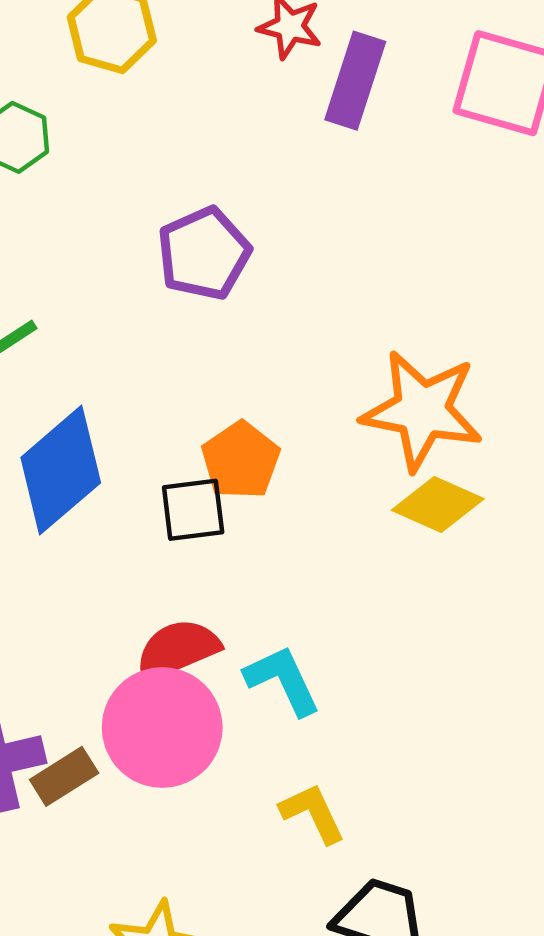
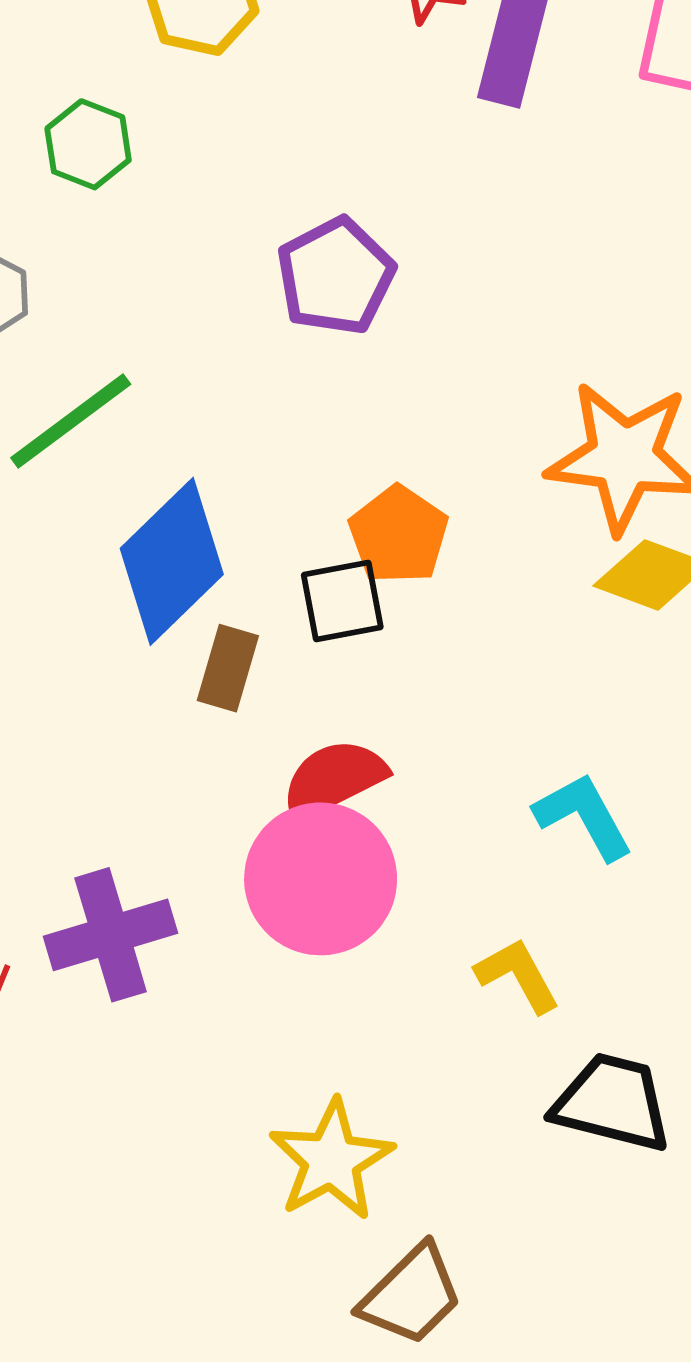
cyan L-shape: (283, 680) -> (584, 816), moved
brown rectangle: (64, 776) -> (228, 668), moved, turned -38

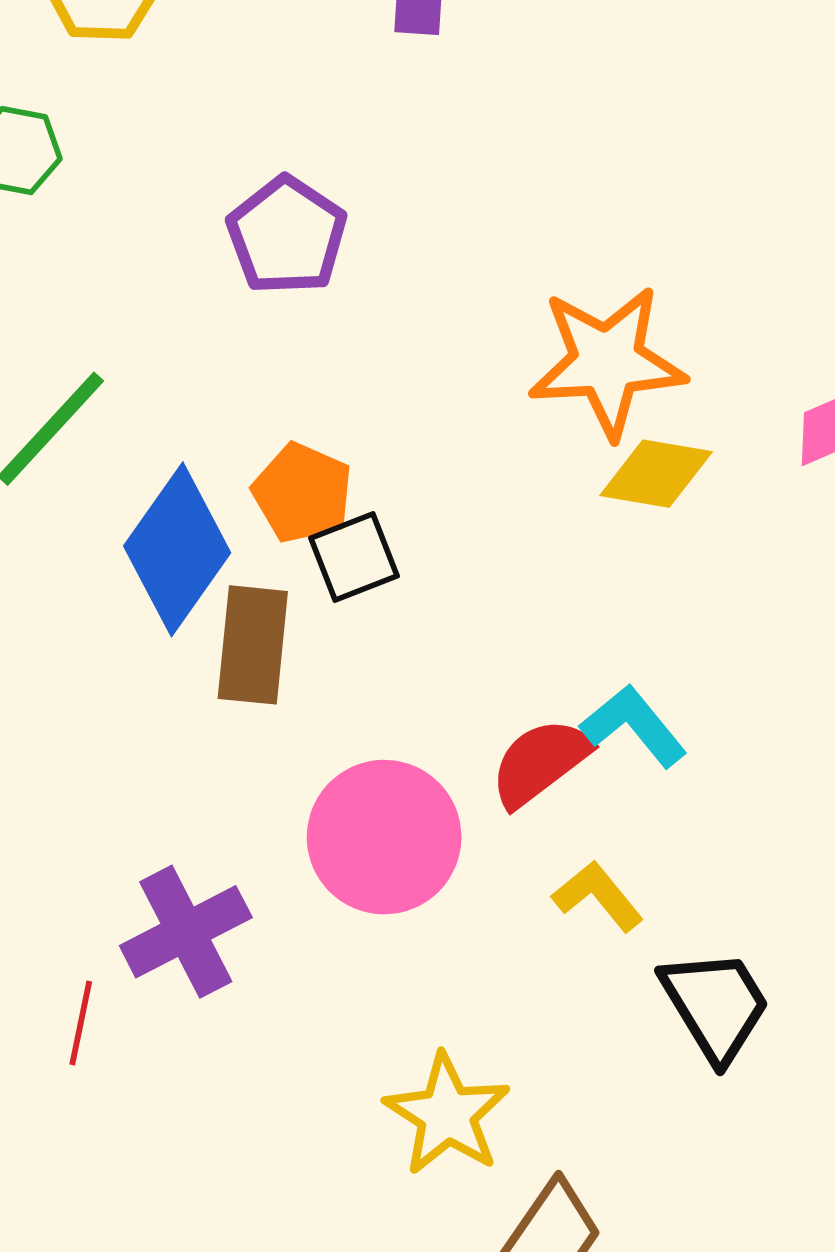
orange pentagon: (399, 535) -> (303, 493), moved
brown rectangle: (228, 668) -> (253, 645), size x1.4
red semicircle: (333, 779) -> (540, 762), moved
black trapezoid: (612, 1103) -> (716, 1005), turned 55

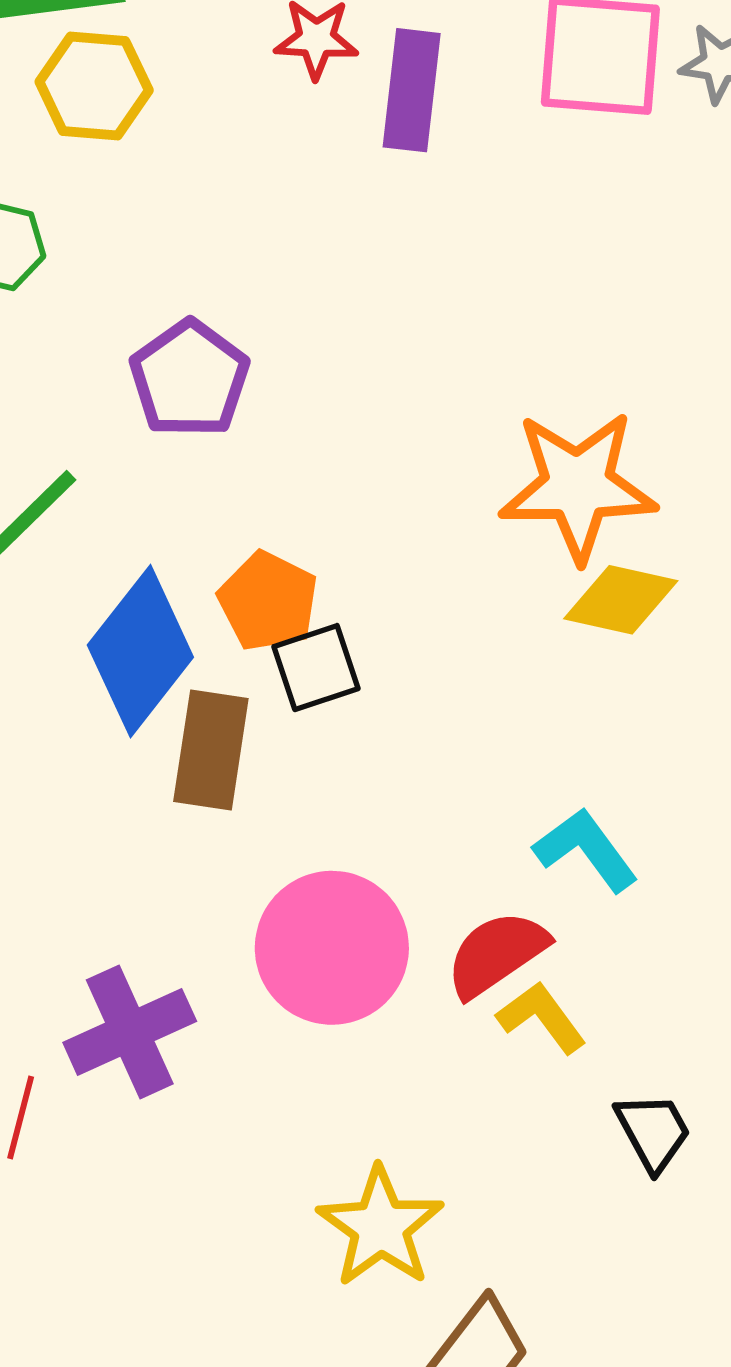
purple pentagon: (287, 236) -> (189, 379), moved
red semicircle: (540, 762) -> (497, 954), moved
black trapezoid: (716, 1005) -> (653, 1132), size x0.7

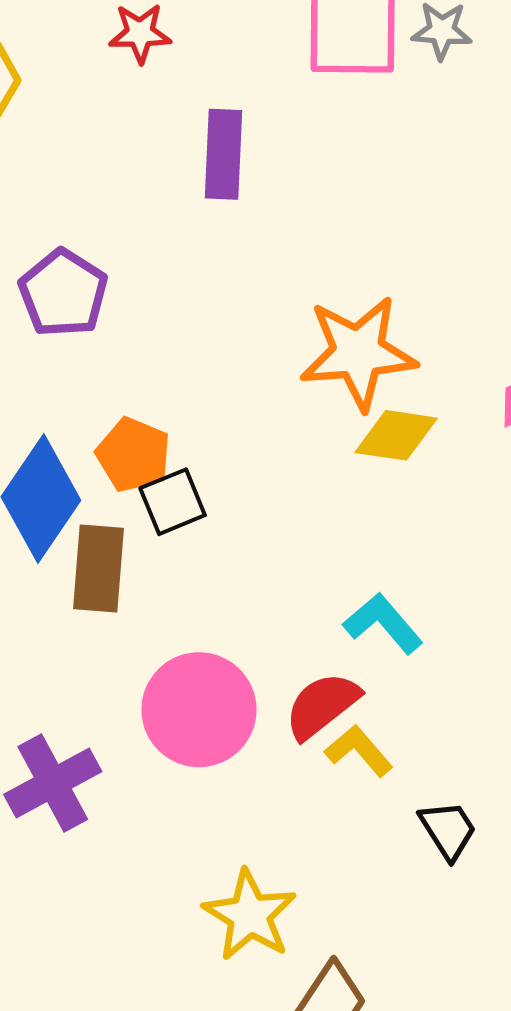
purple rectangle: (412, 90) -> (223, 154), moved

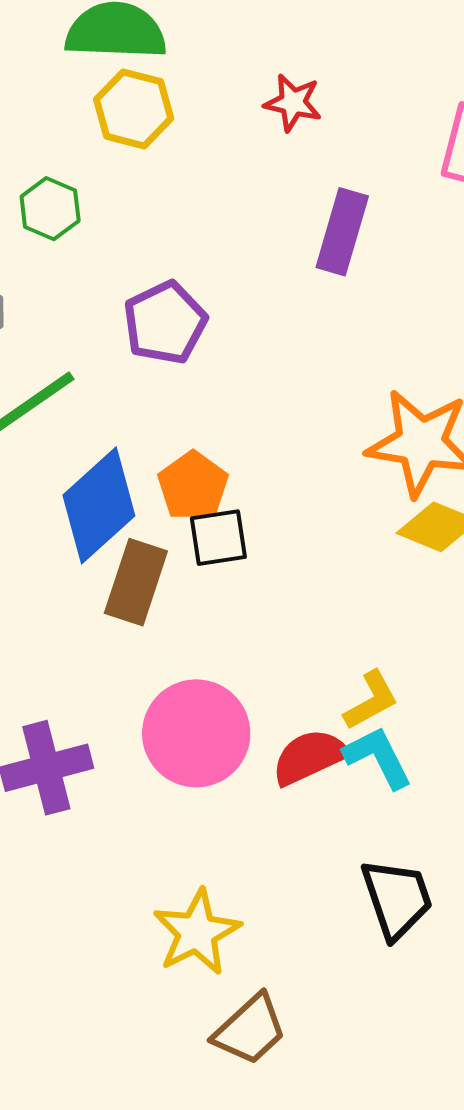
cyan L-shape: (383, 623) -> (378, 757), moved
yellow L-shape: (359, 751) -> (371, 700), moved, turned 88
black trapezoid: (448, 830) -> (397, 899), size x1.4

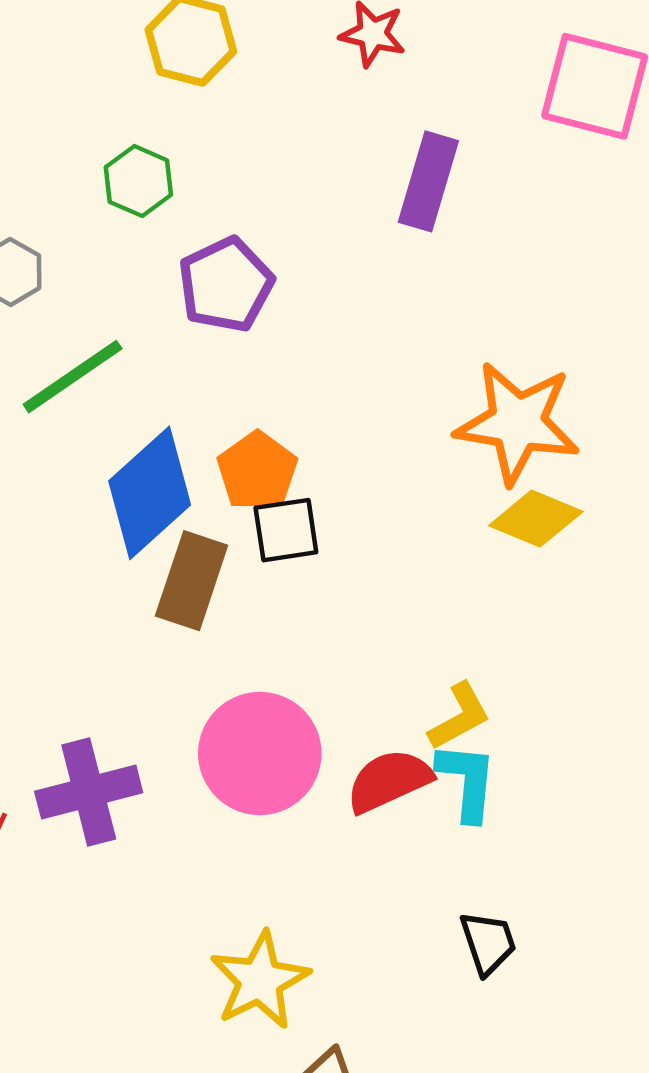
green hexagon: (50, 209) -> (138, 181), moved
cyan L-shape: (378, 757) -> (467, 781), turned 32
black trapezoid: (397, 899) -> (488, 943), size x0.7

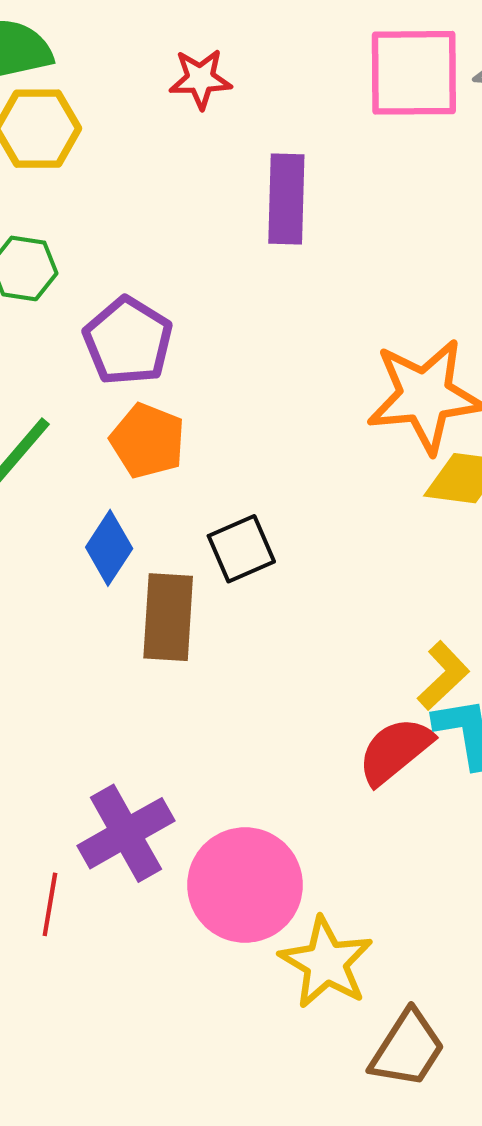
orange pentagon: (257, 471) -> (148, 441), moved
blue diamond: (150, 493) -> (109, 548), size x0.6
pink circle: (260, 753) -> (245, 885), moved

